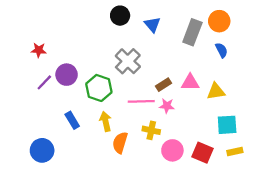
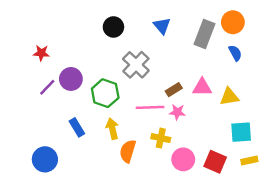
black circle: (120, 16) -> (113, 27), moved

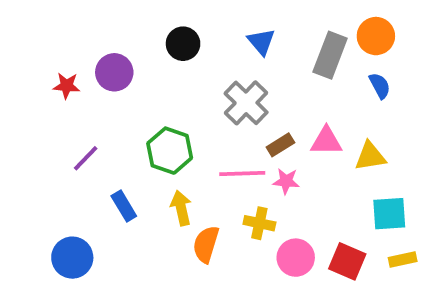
gray cross: (136, 65) -> (246, 103), moved
purple circle: (71, 79) -> (114, 72), moved
purple line: (47, 87) -> (86, 158), moved

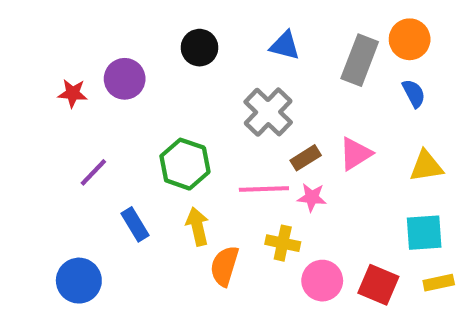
blue triangle: (261, 42) -> (285, 46), turned -36
pink triangle: (326, 141) -> (355, 154), turned -32
yellow triangle: (370, 156) -> (426, 166), moved

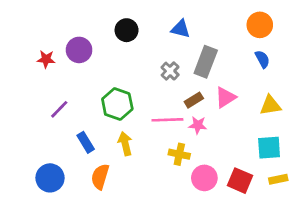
gray rectangle: (360, 60) -> (206, 62), moved
gray cross: (268, 112) -> (170, 71), size x0.6
orange semicircle: (224, 266) -> (100, 177), moved

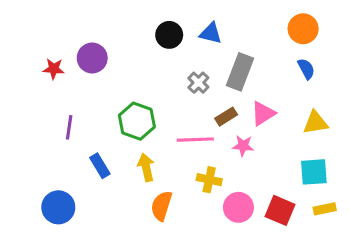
black circle: (127, 30) -> (169, 35), moved
purple line: (59, 109) -> (69, 127), turned -36
pink star: (198, 125) -> (243, 146), moved
orange semicircle: (100, 177) -> (161, 206), moved

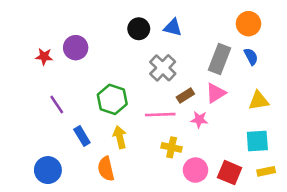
gray rectangle: (240, 72) -> (219, 59), moved
gray cross: (198, 83) -> (163, 68), size x1.5
purple line: (69, 127) -> (57, 104), turned -42
orange semicircle: (161, 206) -> (106, 169), moved, turned -30

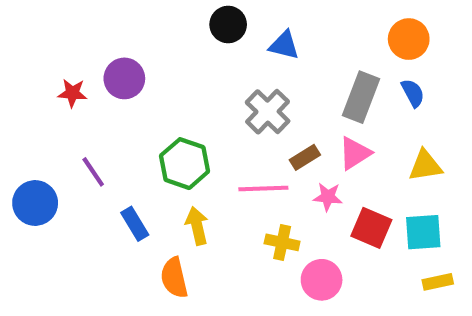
black circle: (139, 29) -> (228, 24), moved
blue circle: (48, 170) -> (35, 203), moved
red square: (230, 173) -> (371, 228), moved

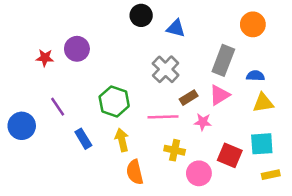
blue semicircle: (413, 93) -> (255, 76), moved, turned -60
red square: (371, 228) -> (230, 155), moved
orange semicircle: (174, 278) -> (135, 172), moved

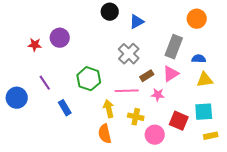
blue triangle: (176, 28) -> (137, 22), turned -42
yellow arrow: (122, 140) -> (109, 109), moved

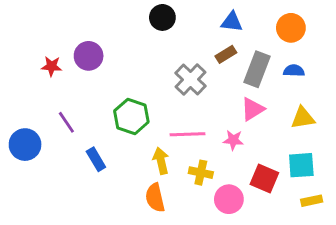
blue triangle: (137, 22) -> (232, 22), moved, turned 35
blue semicircle: (199, 59) -> (294, 71), moved
brown rectangle: (147, 76) -> (226, 54), moved

